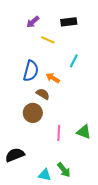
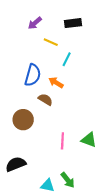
cyan line: (74, 61) -> (67, 59), moved
brown circle: (33, 113) -> (23, 120), moved

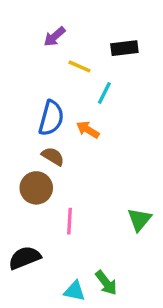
black rectangle: (73, 23) -> (124, 48), moved
brown semicircle: (45, 99) -> (53, 156), moved
green triangle: (89, 140) -> (139, 220), turned 49
pink line: (62, 141) -> (70, 221), moved

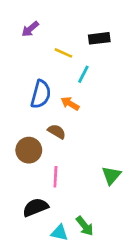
purple arrow: (55, 37) -> (30, 29), moved
brown semicircle: (53, 156) -> (57, 132), moved
black semicircle: (25, 258) -> (35, 207), moved

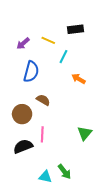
purple arrow: (30, 29) -> (23, 43), moved
orange arrow: (70, 104) -> (79, 79), moved
black semicircle: (35, 207) -> (23, 146), moved

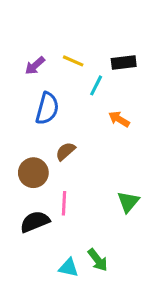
black rectangle: (76, 29) -> (124, 63), moved
brown semicircle: (43, 100) -> (65, 151), turned -72

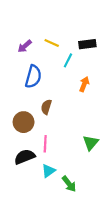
orange arrow: (119, 119) -> (84, 84), turned 80
brown semicircle: (65, 151) -> (46, 107), turned -32
cyan triangle: (69, 268) -> (48, 171), moved, turned -48

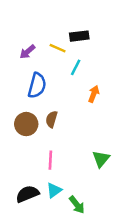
black rectangle: (87, 44) -> (79, 36), moved
brown circle: (24, 122) -> (26, 124), moved
black semicircle: (25, 157) -> (27, 194), moved

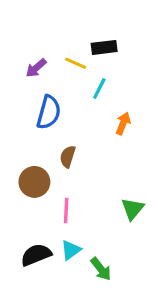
brown circle: (26, 124) -> (34, 182), moved

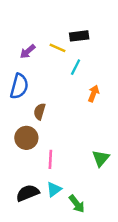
blue semicircle: (49, 112) -> (19, 86), moved
brown semicircle: (68, 157) -> (40, 111), moved

